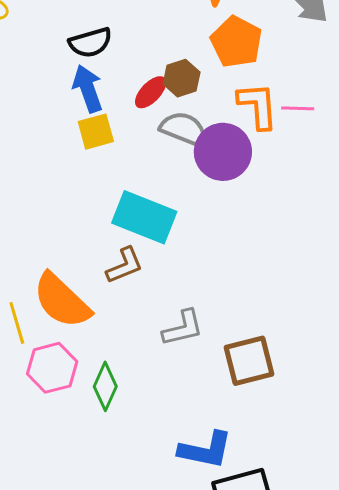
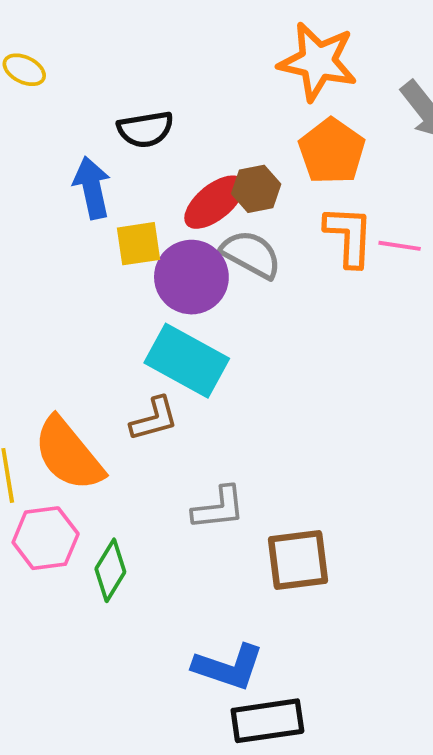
blue arrow: (88, 89) -> (92, 188), moved
red ellipse: (151, 92) -> (214, 202), size x1.4
purple circle: (223, 152) -> (191, 277), moved

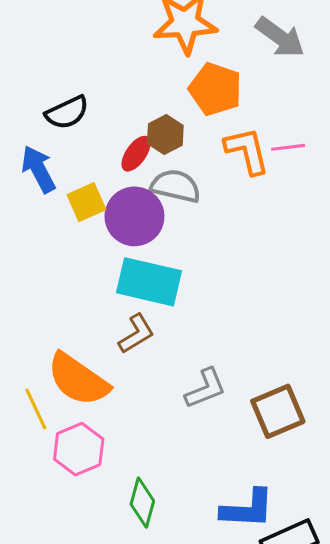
red ellipse: (214, 202) -> (136, 154), size x0.7
green diamond: (110, 570) -> (142, 503), moved

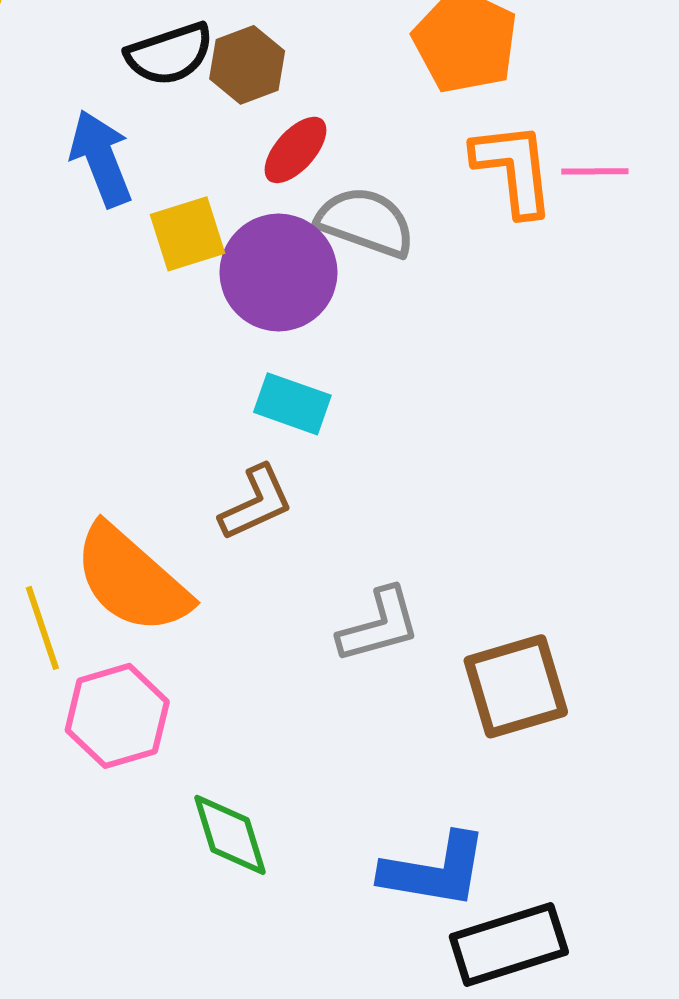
brown hexagon: (165, 134) -> (247, 65), moved
cyan rectangle: (149, 282) -> (292, 404), size x0.6
green diamond: (142, 503) -> (230, 835), turned -39

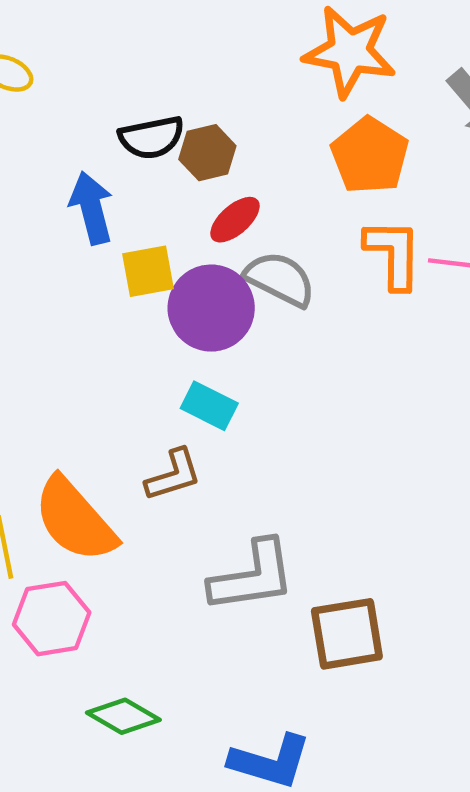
gray L-shape: (379, 625) -> (252, 576), size x1.4
green diamond: (230, 835) -> (123, 716), turned -50

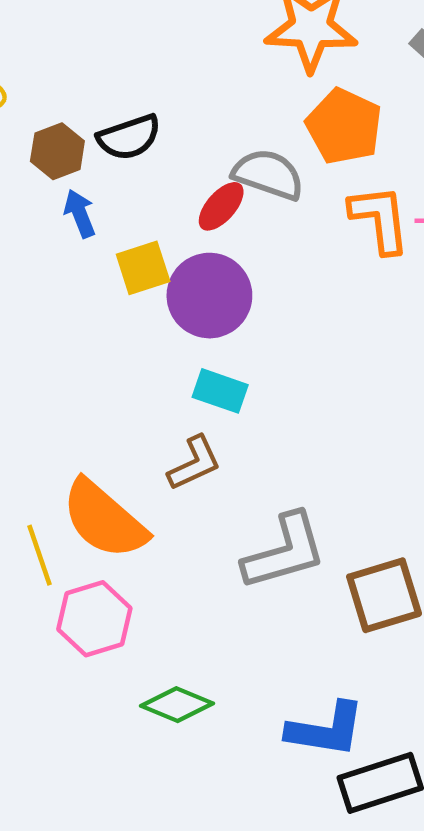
brown hexagon: (207, 153) -> (57, 151), moved
blue arrow: (91, 208) -> (80, 214), size x0.7
gray semicircle: (280, 279) -> (268, 174), moved

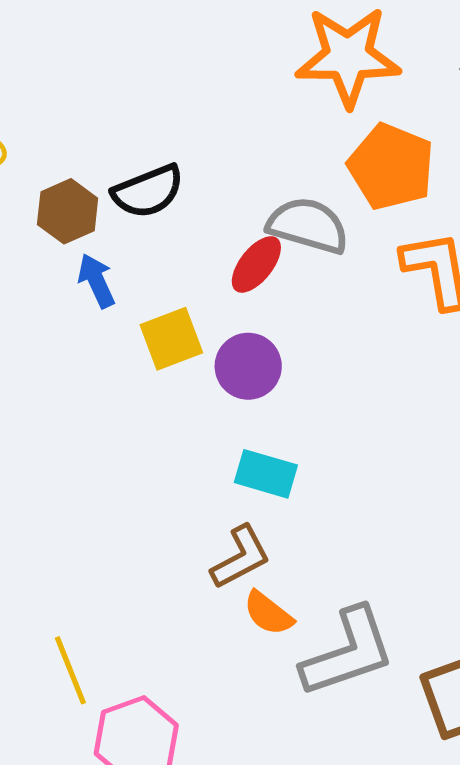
purple circle: (209, 296) -> (248, 366), size x0.7
orange semicircle: (104, 519) -> (268, 613), moved, size x0.5

